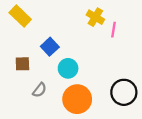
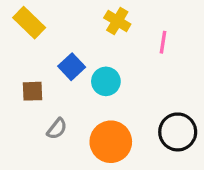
yellow cross: (95, 17) -> (117, 21), moved
cyan circle: (68, 68) -> (106, 81), moved

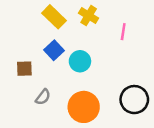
yellow rectangle: (29, 23) -> (54, 17), moved

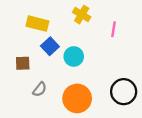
yellow rectangle: (54, 17) -> (37, 24), moved, turned -30

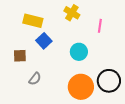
cyan circle: (74, 56) -> (79, 52), moved
orange circle: (77, 98) -> (81, 87), moved

